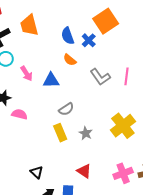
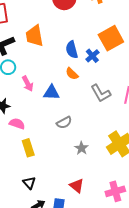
yellow rectangle: (60, 133) -> (28, 148), moved

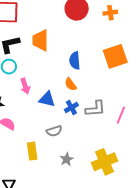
blue cross: (92, 56) -> (71, 107), moved
gray L-shape: (101, 93) -> (95, 109), turned -75
yellow rectangle: (28, 148) -> (32, 151), moved

